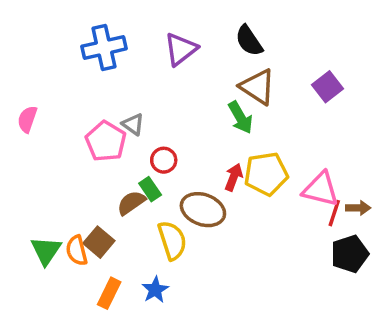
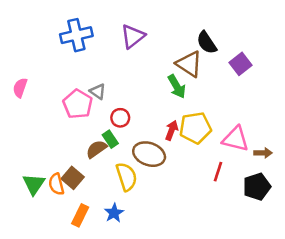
black semicircle: (249, 41) -> (207, 43), moved
red line: (334, 213) -> (218, 172), moved

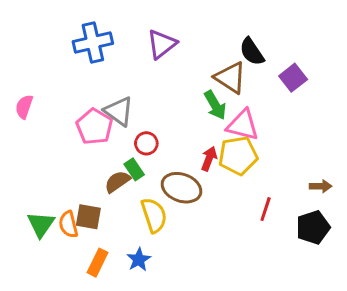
gray triangle: (98, 91) -> (119, 111), size x1.5
pink triangle: (236, 139) -> (243, 125), moved
brown square: (73, 178) -> (88, 217), turned -30

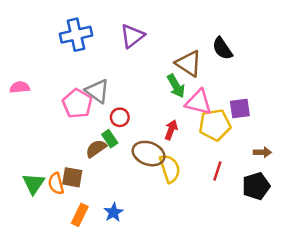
black semicircle: (252, 52) -> (222, 48), moved
purple square: (293, 78) -> (240, 109), moved, turned 30
pink semicircle: (24, 107) -> (20, 87), turned 66
yellow pentagon: (238, 156) -> (215, 125), moved
yellow semicircle: (154, 215) -> (170, 169), moved

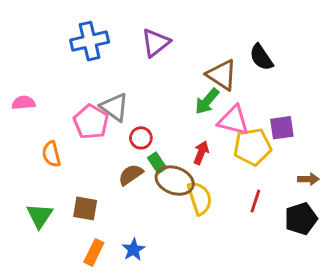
green arrow: (176, 86) -> (207, 101), turned 70
green rectangle: (110, 139) -> (157, 163), moved
brown semicircle: (96, 149) -> (131, 175), moved
orange semicircle: (56, 184) -> (51, 154), moved

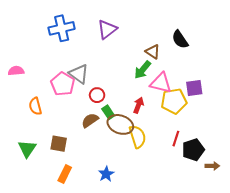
brown triangle: (222, 75) -> (153, 52), size x0.7
brown arrow: (308, 179) -> (212, 166), moved
black pentagon: (301, 219) -> (193, 150), moved
blue star: (134, 250) -> (106, 174), moved

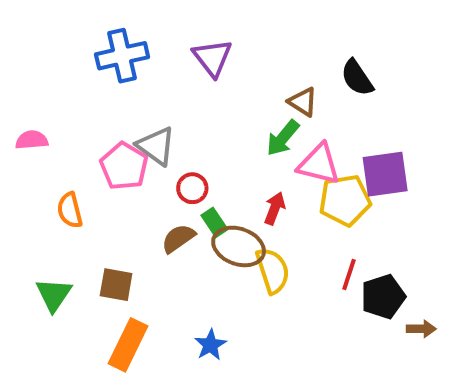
purple triangle: (107, 29) -> (212, 58), turned -30
purple square: (194, 88) -> (385, 174), size x1.4
orange rectangle: (65, 174) -> (128, 345), size x1.4

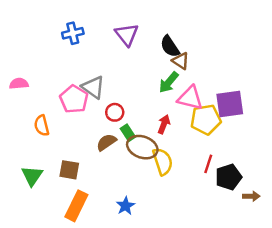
blue cross: (122, 56) -> (73, 33), size x0.7
black semicircle: (357, 78) -> (170, 46), moved

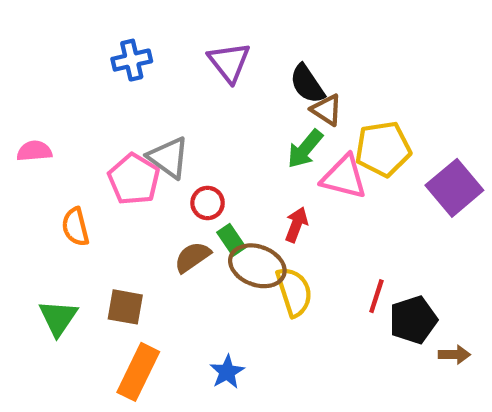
purple square: (230, 104) -> (454, 188), moved, turned -32
yellow pentagon: (206, 120) -> (383, 149), moved

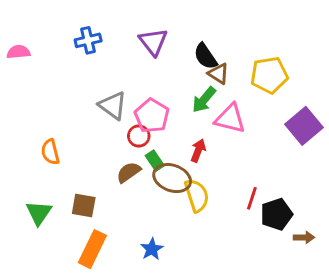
yellow pentagon: (383, 149) -> (269, 75), moved
pink semicircle: (34, 151) -> (18, 52), moved
pink pentagon: (134, 179) -> (152, 116), moved

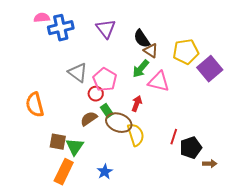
blue cross: (88, 40) -> (61, 28), size x1.4
pink semicircle: (18, 52) -> (42, 18), moved
purple square: (304, 126) -> (210, 69), moved
orange semicircle: (50, 152) -> (35, 105), size x1.4
green triangle: (39, 213) -> (75, 147), moved

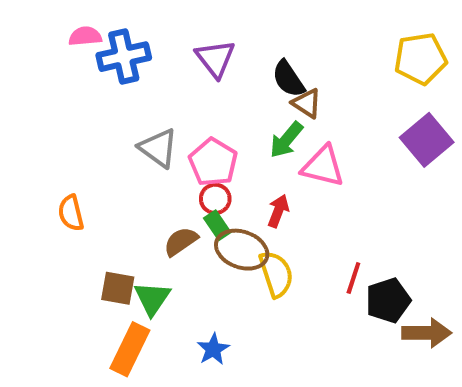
yellow pentagon: (186, 52) -> (421, 59), moved
red circle: (96, 94) -> (215, 199), moved
orange semicircle: (35, 105) -> (71, 213), size x0.7
brown arrow: (210, 164) -> (427, 333), size x1.6

